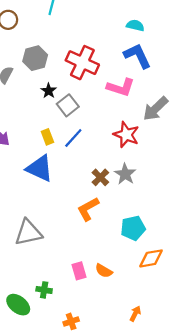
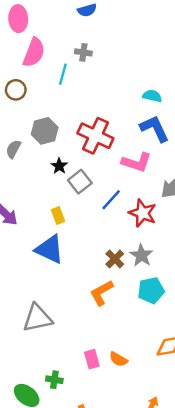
blue line: (73, 138) -> (111, 200), moved
cyan pentagon: (133, 228) -> (151, 290), moved

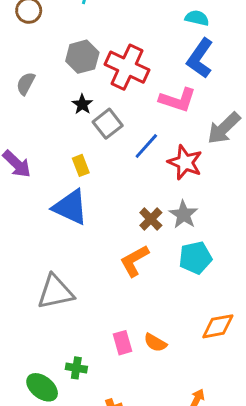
blue L-shape: (155, 129) -> (200, 58), turned -120
gray hexagon: (45, 131) -> (82, 57), moved

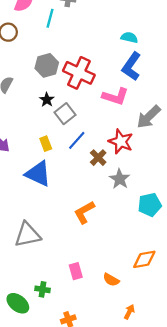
blue line: (146, 146) -> (77, 140), moved
brown cross: (151, 219) -> (98, 158), moved
cyan pentagon: (195, 258) -> (150, 205), moved
orange semicircle: (155, 343) -> (111, 280), moved

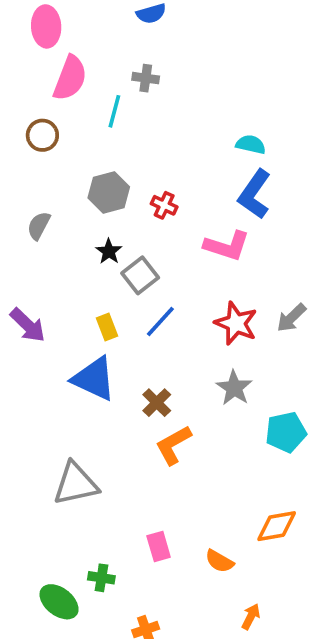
red cross: (79, 73) -> (164, 205), size x0.5
gray arrow: (149, 117) -> (291, 318), moved, size x0.7
brown cross: (98, 158) -> (157, 403), moved

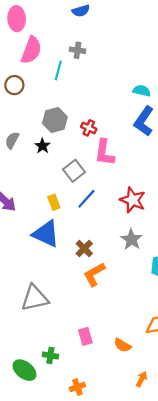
pink L-shape: (227, 246) -> (104, 153), moved, turned 80
black star: (109, 251) -> (43, 146), moved

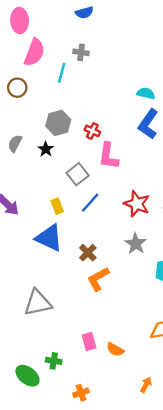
orange semicircle: (122, 345) -> (115, 349), moved

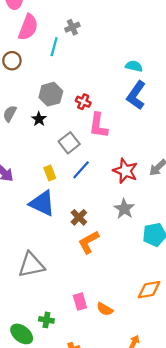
gray cross: (81, 52) -> (72, 27), turned -32

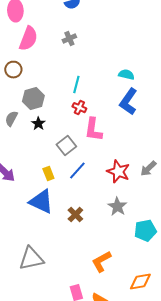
cyan line: (54, 47) -> (76, 85), moved
gray hexagon: (51, 94) -> (33, 99), moved
orange L-shape: (89, 242) -> (101, 262), moved

